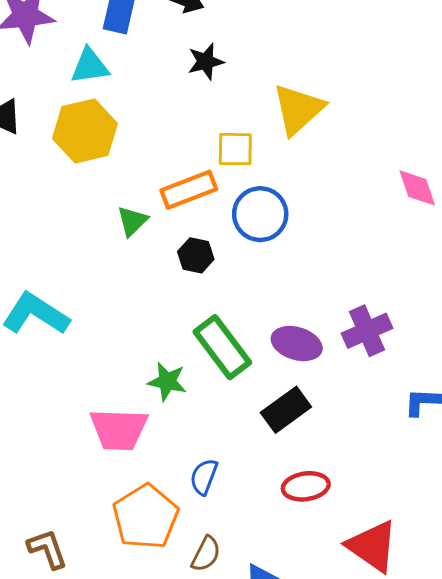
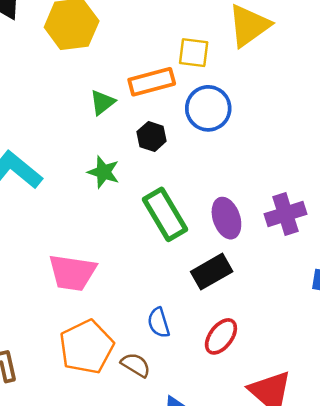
purple ellipse: (297, 344) -> (226, 218), turned 48
green star: (167, 381) -> (104, 172), moved
blue semicircle: (204, 477) -> (159, 323), moved, turned -44
red ellipse: (306, 486) -> (221, 336), turned -51
brown semicircle: (206, 554) -> (136, 365), moved, turned -92

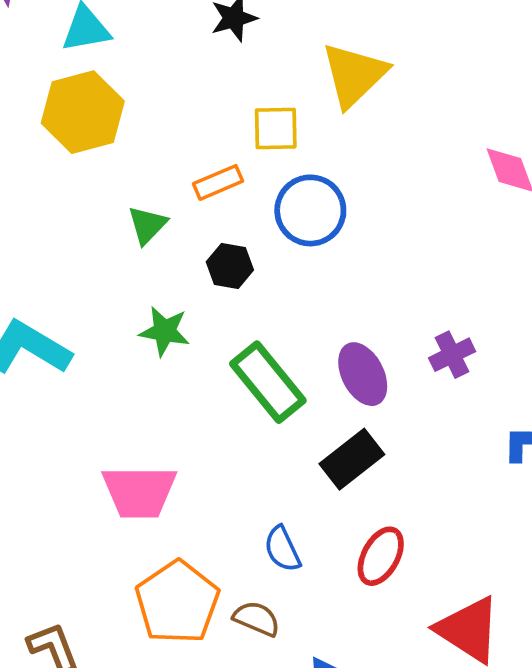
orange rectangle: (152, 82) -> (218, 182), size x0.7
purple cross: (286, 214) -> (452, 355), size x0.7

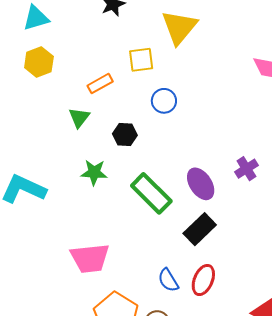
yellow hexagon: (83, 112) -> (39, 62), size x0.7
orange rectangle: (218, 182) -> (100, 84), moved
blue circle: (310, 210) -> (164, 101), size x0.7
red ellipse: (381, 556) -> (203, 280), moved

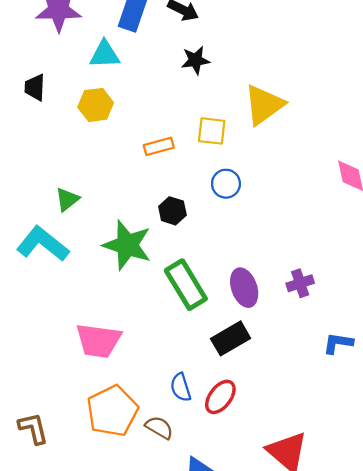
green triangle: (79, 118) -> (67, 199), moved
green star: (94, 172) -> (127, 245), size x1.6

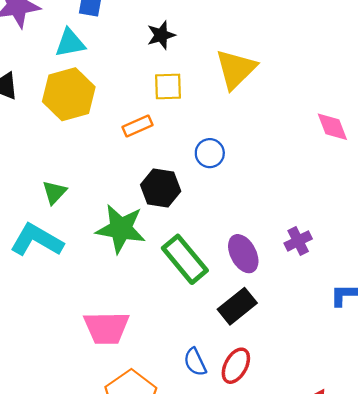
yellow hexagon: (96, 105) -> (69, 94), size x1.5
yellow square: (212, 131) -> (168, 86), moved
black hexagon: (172, 211) -> (161, 188), size x1.4

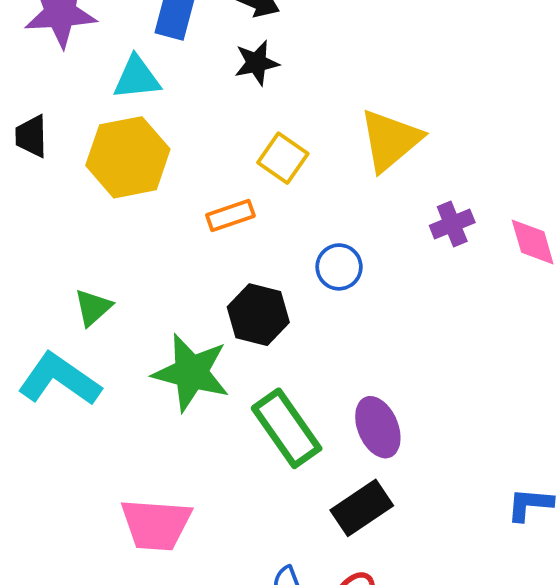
black star: (161, 35) -> (257, 63), moved
yellow square: (168, 86) -> (283, 158), turned 32
purple cross: (298, 241) -> (452, 224), moved

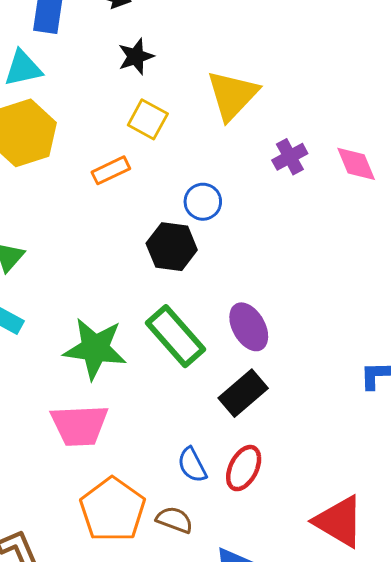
black star: (257, 63) -> (136, 56), moved
black hexagon: (258, 315) -> (172, 247), moved
green star: (191, 373) -> (95, 349), moved

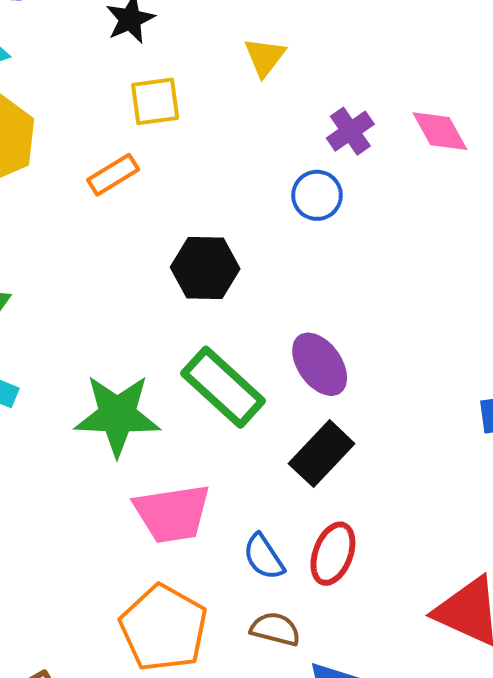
yellow triangle: (232, 95) -> (265, 57), size x0.6
yellow square: (148, 119) -> (155, 101), turned -30
blue circle: (203, 202) -> (317, 195), moved
pink trapezoid: (79, 425) -> (172, 513), moved
brown semicircle: (174, 520) -> (275, 629), moved

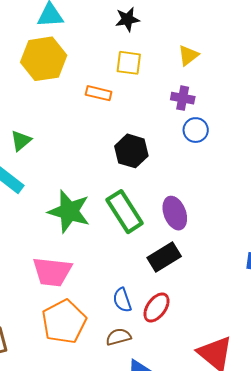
purple cross: (350, 131) -> (183, 98), moved, turned 30
orange rectangle: (113, 175) -> (99, 93), turned 30
pink trapezoid: (172, 513) -> (52, 272), moved
brown semicircle: (275, 629) -> (118, 337), turned -45

